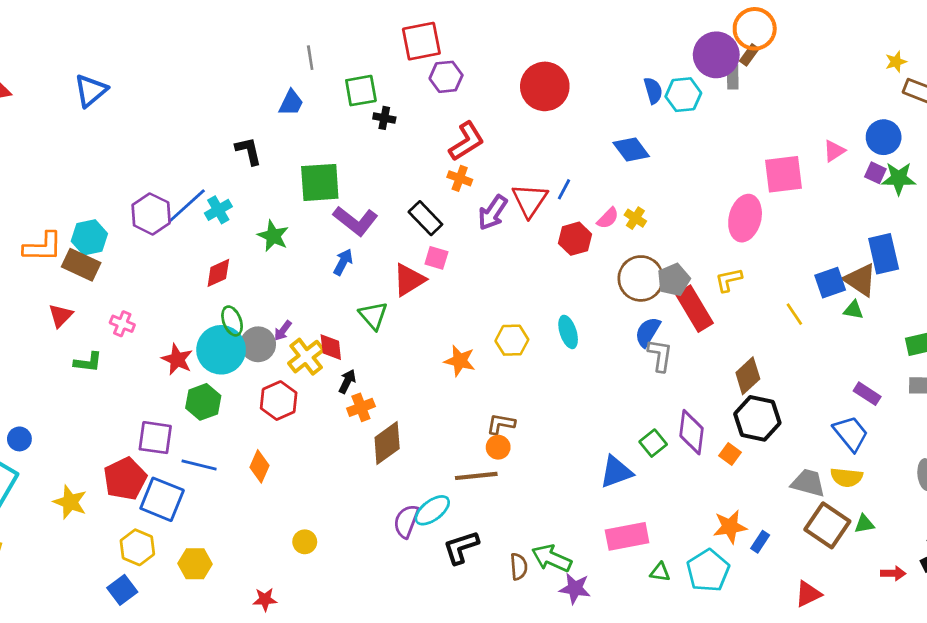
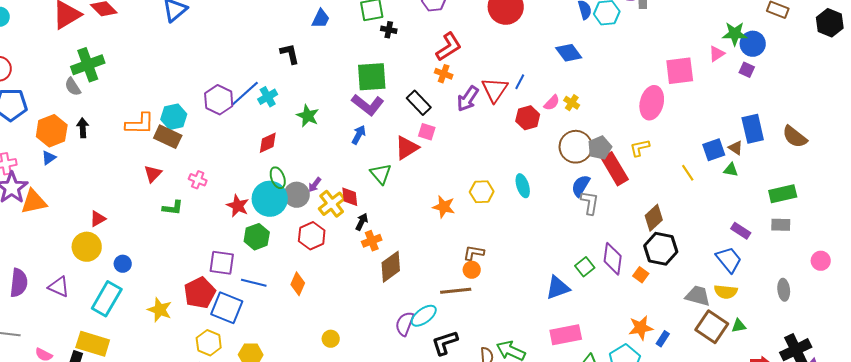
green star: (899, 178) -> (735, 34), moved
green square: (320, 182) -> (372, 77), moved
brown triangle: (860, 280) -> (736, 148), size x0.6

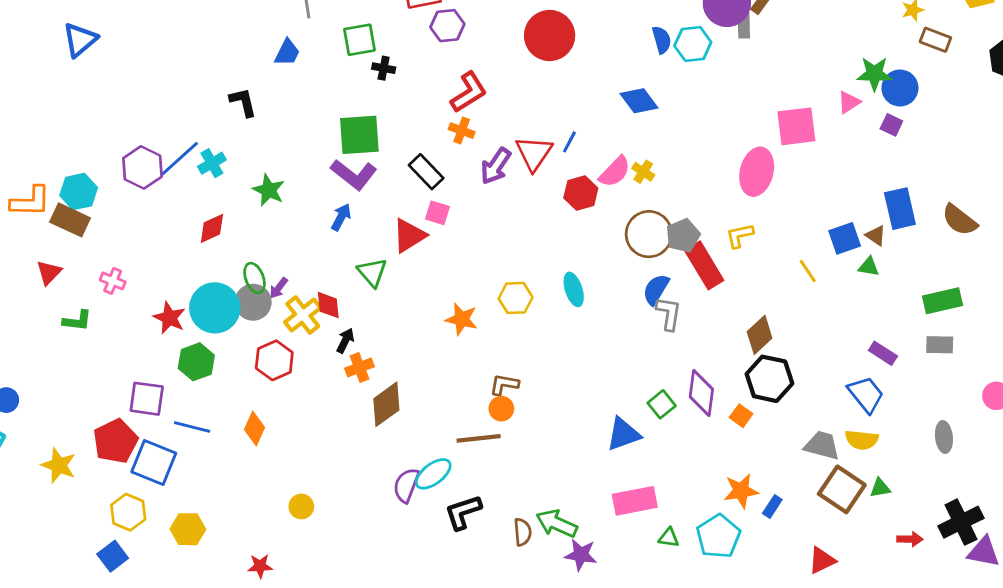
pink semicircle: (552, 103) -> (615, 172), size x1.4
green ellipse: (278, 178) -> (254, 278), moved

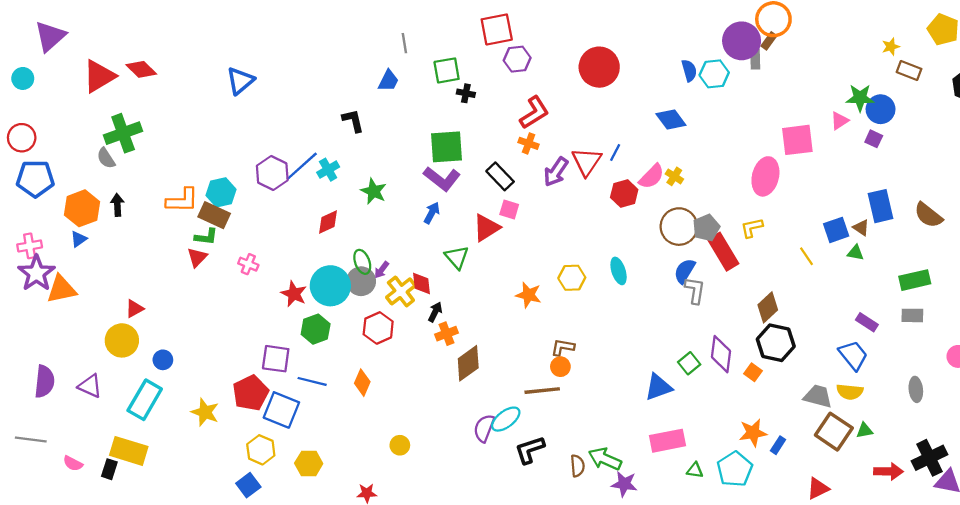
blue triangle: (80, 40) -> (240, 81), moved
green L-shape: (77, 321) -> (206, 237), moved
red arrow: (910, 539) -> (888, 471), size x1.4

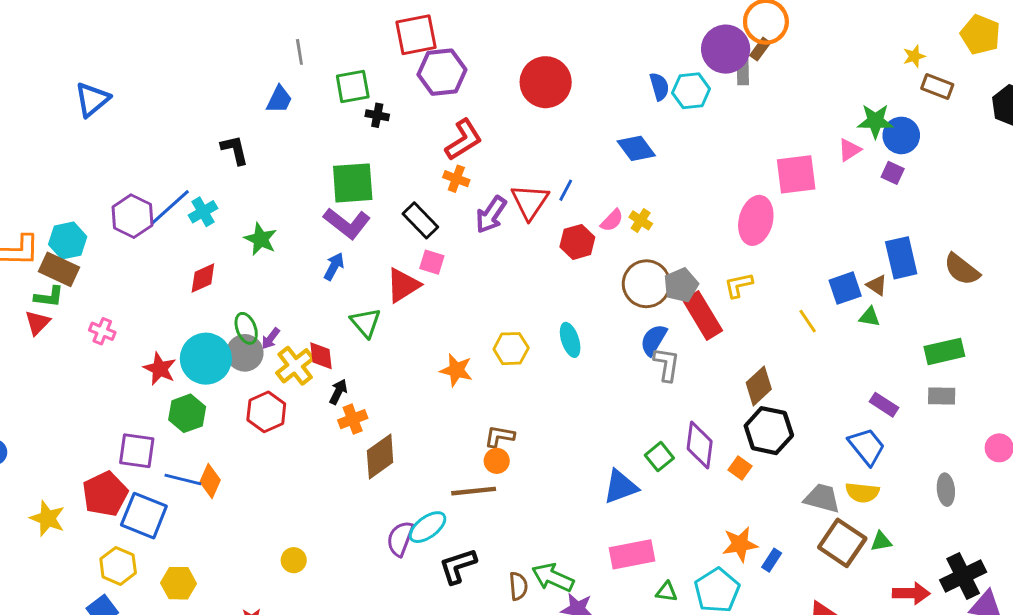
purple hexagon: (517, 59) -> (442, 72), size x1.4
pink semicircle: (652, 176) -> (612, 220), size x0.7
orange diamond: (362, 383) -> (210, 481), moved

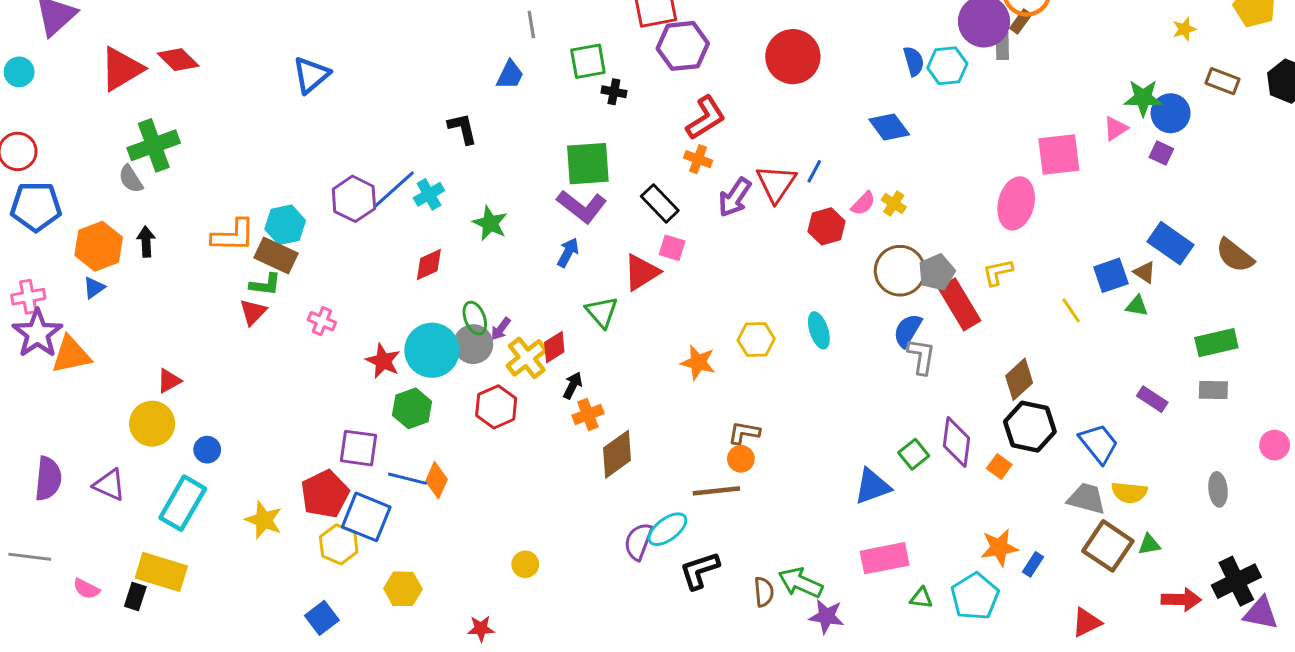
brown rectangle: (937, 87) -> (1223, 81), moved
blue rectangle: (901, 258) -> (1171, 243), turned -42
red diamond: (321, 356) -> (554, 347), turned 64
blue trapezoid: (867, 446) -> (1099, 444), moved
yellow hexagon: (118, 566) -> (339, 544), moved

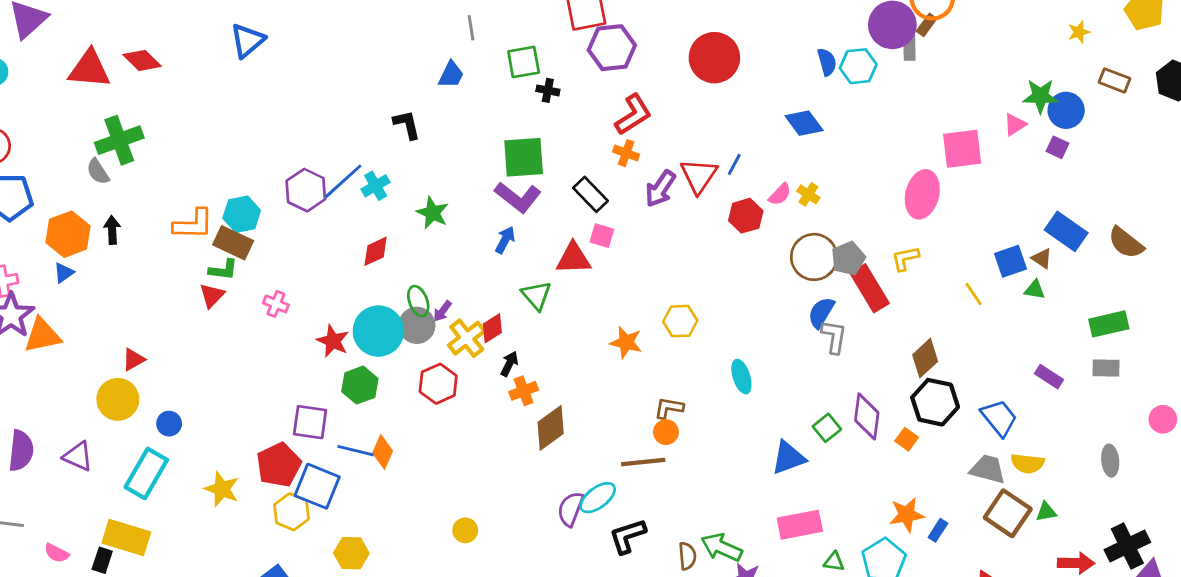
red triangle: (122, 69) -> (89, 69), turned 36
blue triangle: (311, 75) -> (247, 41), moved
red triangle: (641, 272) -> (573, 258), turned 30
cyan ellipse: (819, 330) -> (741, 377), moved

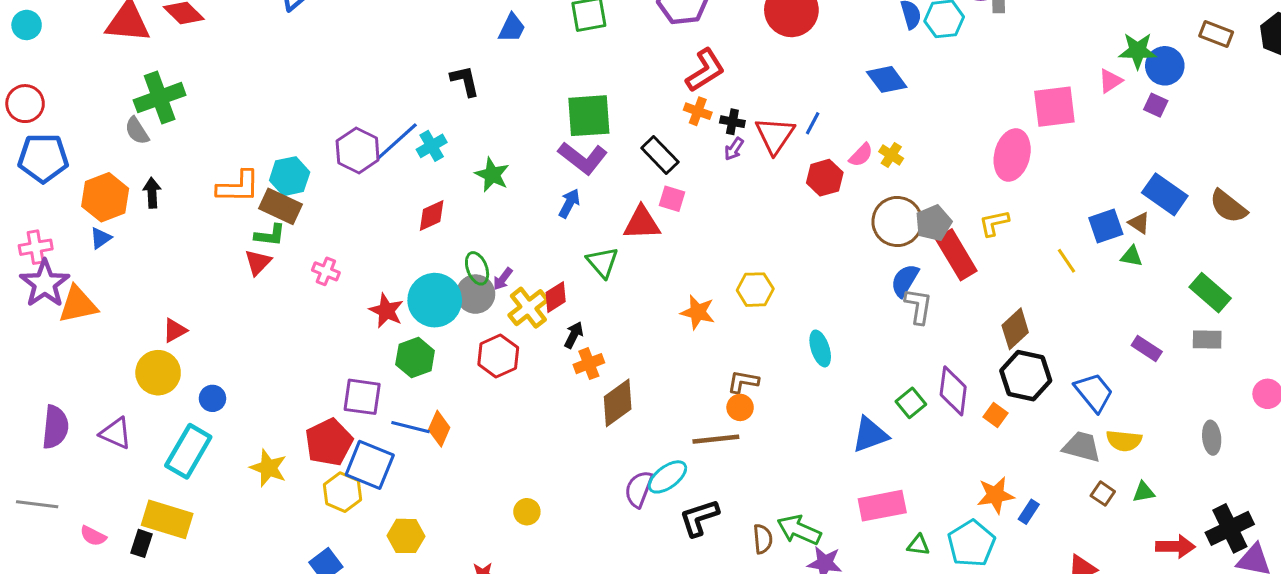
black cross: (548, 90) -> (732, 122), moved
purple arrow: (660, 189) -> (734, 149), size x0.6
green rectangle: (1109, 324) -> (1210, 293), turned 54
brown square: (1008, 513) -> (1103, 494), size x0.5

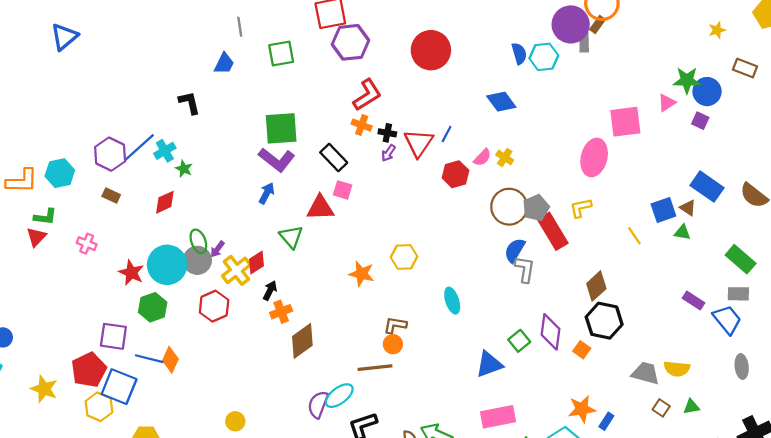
green star: (492, 175) -> (184, 169), moved, size x0.7
brown rectangle: (281, 206) -> (111, 195), moved, size x0.6
blue trapezoid: (1094, 392) -> (727, 320), moved

